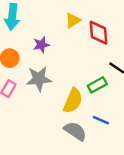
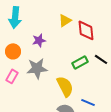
green rectangle: (97, 85) -> (80, 62), moved
yellow semicircle: (73, 101) -> (65, 86), turned -50

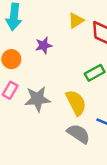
gray star: (37, 68) -> (37, 99), moved

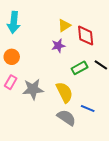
purple star: (44, 45) -> (58, 46), moved

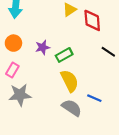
purple star: (58, 46) -> (43, 47), moved
green rectangle: (80, 68) -> (64, 55), moved
gray star: (33, 89) -> (20, 95), moved

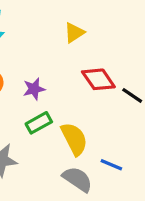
red diamond: (92, 20) -> (98, 79), moved, turned -30
green rectangle: (64, 55) -> (39, 123), moved

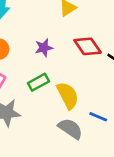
purple star: (34, 89) -> (44, 48), moved

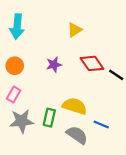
green rectangle: (38, 82) -> (49, 118), moved, turned -48
yellow semicircle: (68, 95) -> (75, 106), turned -45

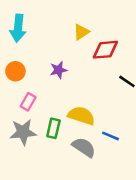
red diamond: (92, 63) -> (105, 50), moved, turned -60
pink rectangle: (14, 95) -> (28, 102), moved

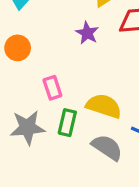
purple star: (59, 70) -> (87, 33), moved, turned -30
pink rectangle: (28, 102) -> (52, 88), moved, turned -48

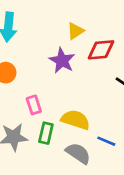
purple star: (87, 33) -> (62, 61), size x1.4

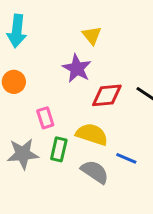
yellow triangle: (75, 31) -> (92, 35), turned -36
red diamond: (101, 50) -> (107, 95), moved

